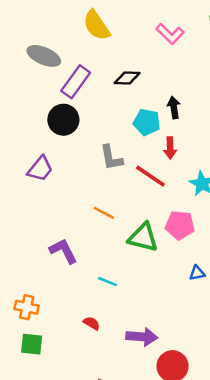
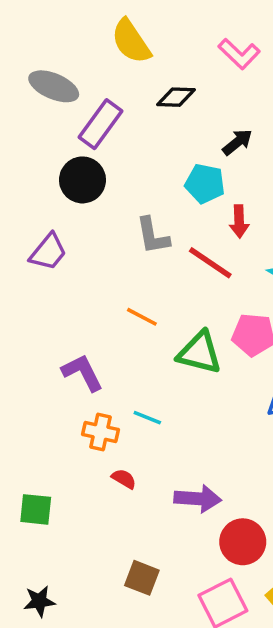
black diamond: (127, 78) -> (176, 97), moved
black arrow: (174, 107) -> (237, 142), moved, turned 60
orange cross: (27, 307) -> (100, 432), moved

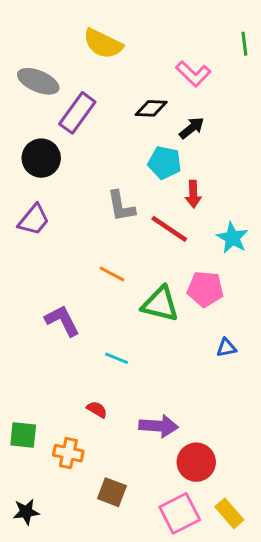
yellow semicircle: (131, 41) -> (103, 44), turned -30
pink L-shape: (239, 54) -> (193, 74), moved
black diamond: (176, 97) -> (151, 108), moved
black circle: (82, 180) -> (41, 158), moved
orange cross: (100, 432) -> (68, 453), moved

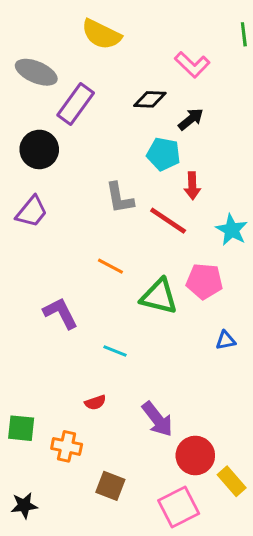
red semicircle: (97, 409) -> (95, 402), turned 130
purple arrow: (159, 426) -> (157, 419), turned 48
yellow rectangle: (229, 513) -> (232, 481), moved

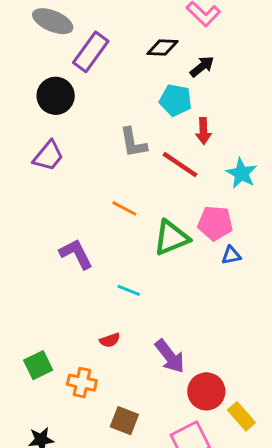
green triangle: (159, 296) -> (171, 238), turned -36
blue triangle: (226, 340) -> (231, 255), moved
green square: (21, 428) -> (38, 365), turned -32

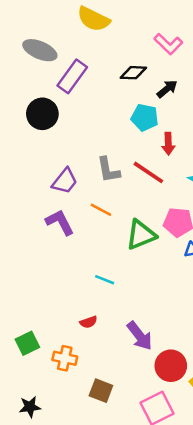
gray L-shape: (133, 143) -> (108, 170), moved
purple trapezoid: (48, 156) -> (65, 181), moved
purple L-shape: (76, 254) -> (60, 222), moved

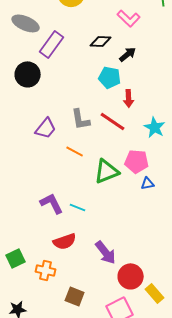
purple L-shape: (60, 222) -> (52, 203), moved
red semicircle: (88, 322) -> (65, 241), size x1.6

